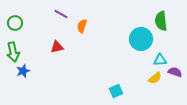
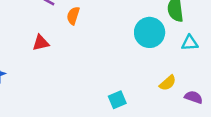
cyan triangle: (160, 60) -> (190, 43), moved
purple semicircle: (175, 72) -> (194, 97), moved

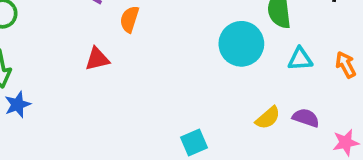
red triangle: (41, 43) -> (97, 59), moved
purple semicircle: (194, 97) -> (306, 118), moved

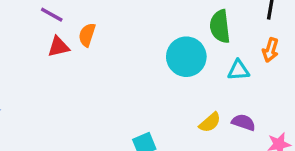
red triangle: (97, 59) -> (58, 47), moved
orange arrow: (346, 65) -> (270, 50), moved, turned -135

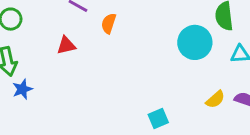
red triangle: (58, 47) -> (66, 45), moved

